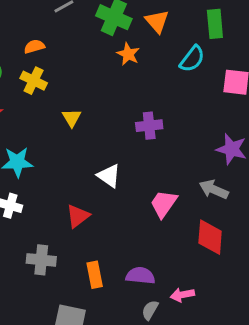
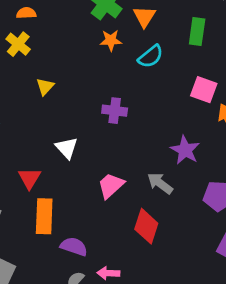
orange star: (128, 54) -> (111, 40), turned 30
cyan semicircle: (192, 59) -> (151, 56), moved
red triangle: (78, 216) -> (29, 178), turned -35
orange rectangle: (95, 275) -> (44, 216), moved, size x1.4

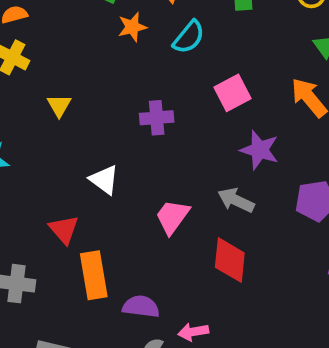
pink square: (204, 90) -> (232, 93), moved, turned -36

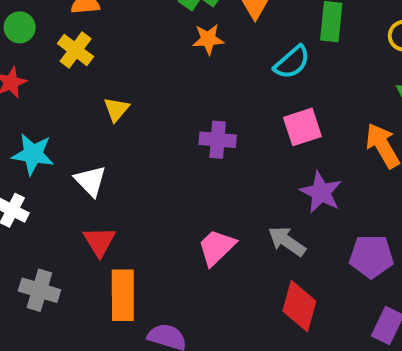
cyan semicircle: (189, 37) -> (292, 62), moved
white triangle: (104, 180) -> (90, 181), moved
red diamond: (230, 260) -> (299, 306), moved

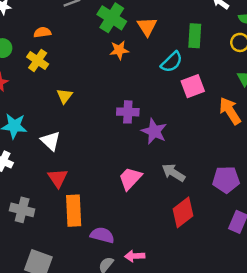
pink square: (302, 127) -> (193, 86), moved
purple star: (321, 192) -> (154, 131), moved
red diamond: (299, 306) -> (183, 212), turned 40

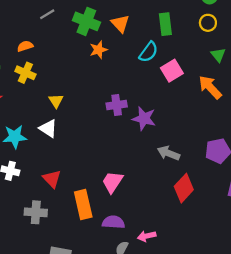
white triangle: (51, 141) -> (48, 128), moved
red triangle: (58, 178) -> (52, 179), moved
pink trapezoid: (130, 178) -> (112, 182), moved

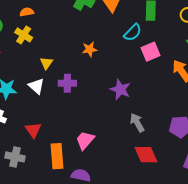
orange star: (98, 50) -> (90, 49), moved
purple cross: (117, 105) -> (67, 83), moved
gray arrow: (168, 153) -> (137, 123), turned 30
red diamond: (184, 188) -> (146, 155), turned -75

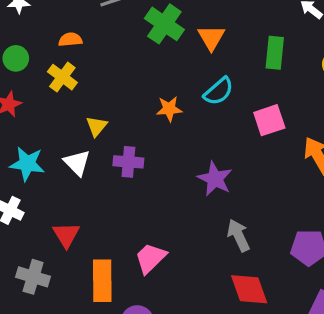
cyan semicircle: (133, 33) -> (219, 91), moved

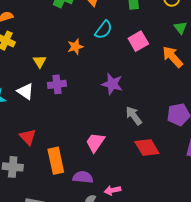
yellow triangle: (97, 126) -> (40, 61), moved
pink trapezoid: (151, 258) -> (95, 142), moved

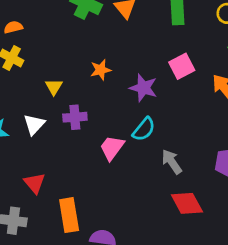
cyan semicircle: (104, 30) -> (144, 129), moved
purple star: (112, 84) -> (143, 88), moved
white triangle: (25, 91) -> (34, 124), turned 36
pink trapezoid: (95, 142) -> (112, 148), moved

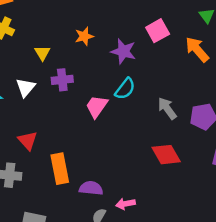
gray arrow: (172, 162) -> (167, 108), moved

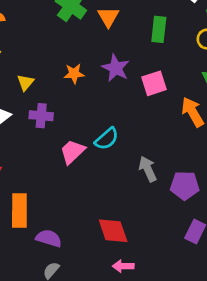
purple star: (123, 51) -> (116, 68), moved
red diamond: (166, 155) -> (113, 231), moved
pink arrow: (125, 204) -> (123, 266), moved

